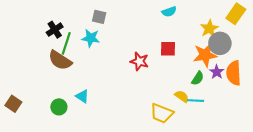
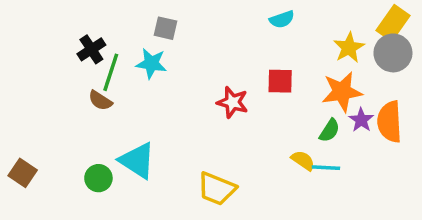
gray circle: (220, 43) -> (393, 53), moved
brown semicircle: (60, 60) -> (100, 101), size x0.6
cyan triangle: (82, 96) -> (137, 160), size x1.6
yellow trapezoid: (162, 113) -> (217, 189), moved

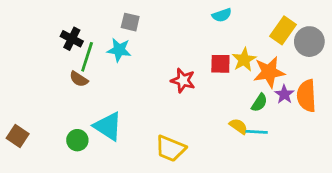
yellow rectangle: (393, 23) -> (283, 30), moved
yellow star: (349, 48) -> (244, 60), moved
black cross: (91, 49) -> (72, 39), turned -30

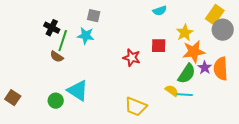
yellow rectangle: (283, 30) -> (215, 15), moved
yellow star: (244, 60) -> (185, 33), moved
green semicircle: (259, 103) -> (187, 74), size x1.5
yellow trapezoid: (170, 148) -> (136, 107), moved

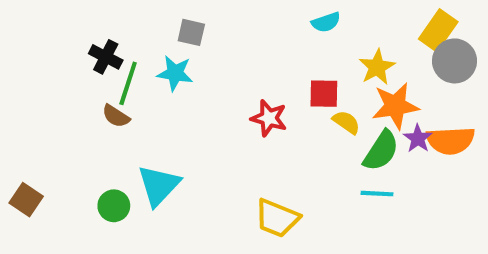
orange semicircle: (221, 69) -> (450, 141), turned -90
cyan triangle: (78, 91) -> (159, 185), turned 40
yellow semicircle: (172, 91) -> (346, 122), moved

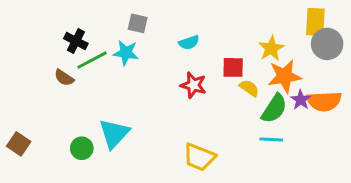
cyan semicircle: (326, 22) -> (189, 42), moved
yellow rectangle: (438, 30) -> (315, 22), turned -32
green line: (128, 83) -> (92, 60), turned 44
brown semicircle: (116, 116) -> (64, 78), moved

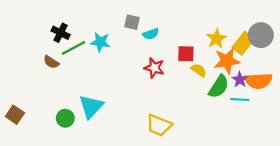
yellow rectangle: (315, 22) -> (243, 43), moved, turned 35
gray square: (138, 23) -> (132, 22), moved
cyan line: (271, 139) -> (240, 100), moved

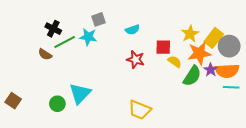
gray square: (132, 22) -> (99, 19), moved, turned -32
gray circle: (261, 35) -> (229, 46), moved
cyan line: (240, 100) -> (231, 87), moved

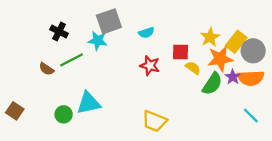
gray square: (99, 19) -> (109, 21), size x1.6
green line: (65, 42) -> (72, 60), moved
brown semicircle: (45, 54) -> (47, 69), moved
cyan line: (231, 87) -> (251, 115), moved, turned 42
cyan triangle: (80, 93) -> (89, 103), turned 35

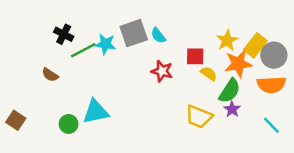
gray square: (109, 21) -> (134, 33), moved
cyan semicircle: (146, 33) -> (158, 35), turned 70
green line: (72, 60) -> (83, 50), moved
purple star: (233, 77) -> (232, 109), moved
yellow trapezoid: (154, 121) -> (199, 117), moved

